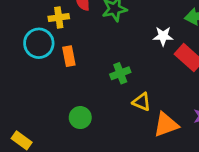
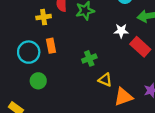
cyan circle: (39, 43) -> (29, 52), moved
green circle: (80, 118) -> (38, 81), moved

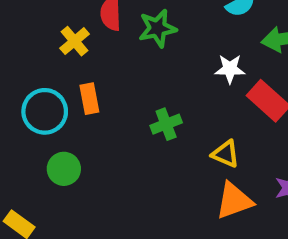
yellow cross: (44, 17) -> (75, 41), turned -32
yellow triangle: (105, 80) -> (226, 154), moved

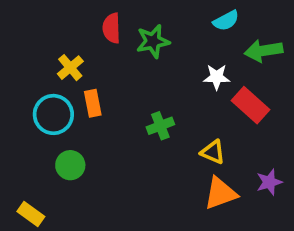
yellow cross: (75, 41) -> (70, 68), moved

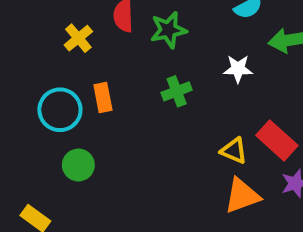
yellow cross: (70, 68) -> (78, 38), moved
red rectangle: (250, 105) -> (277, 140), moved
green cross: (160, 126) -> (177, 91), moved

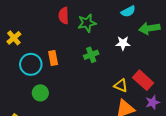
yellow cross: (78, 38) -> (14, 38), moved

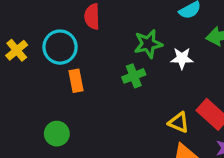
green star: (87, 23) -> (148, 44), moved
cyan circle: (31, 64) -> (60, 47), moved

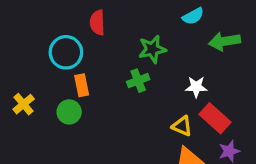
yellow cross: (17, 50) -> (24, 104), moved
white star: (182, 58) -> (196, 87), moved
green circle: (57, 134) -> (69, 112), moved

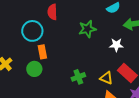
green cross: (138, 81) -> (78, 77), moved
white star: (196, 87) -> (116, 45), moved

